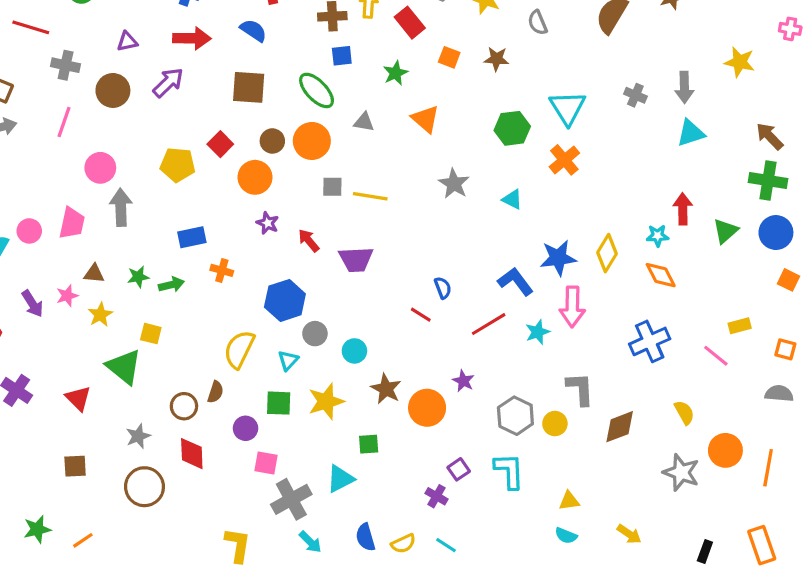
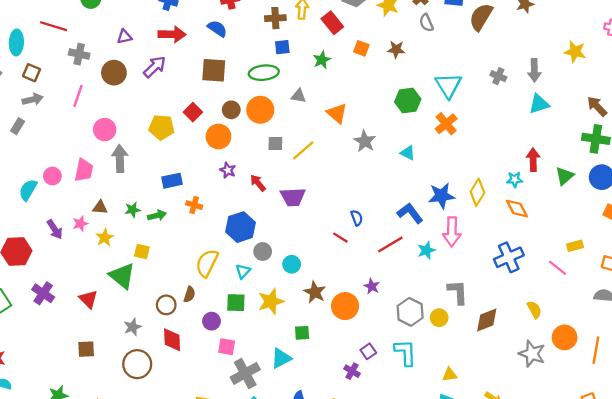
green ellipse: (317, 90) -> (264, 73), turned -52
orange triangle: (425, 119) -> (337, 113), moved
yellow line: (370, 196) -> (303, 150), turned -50

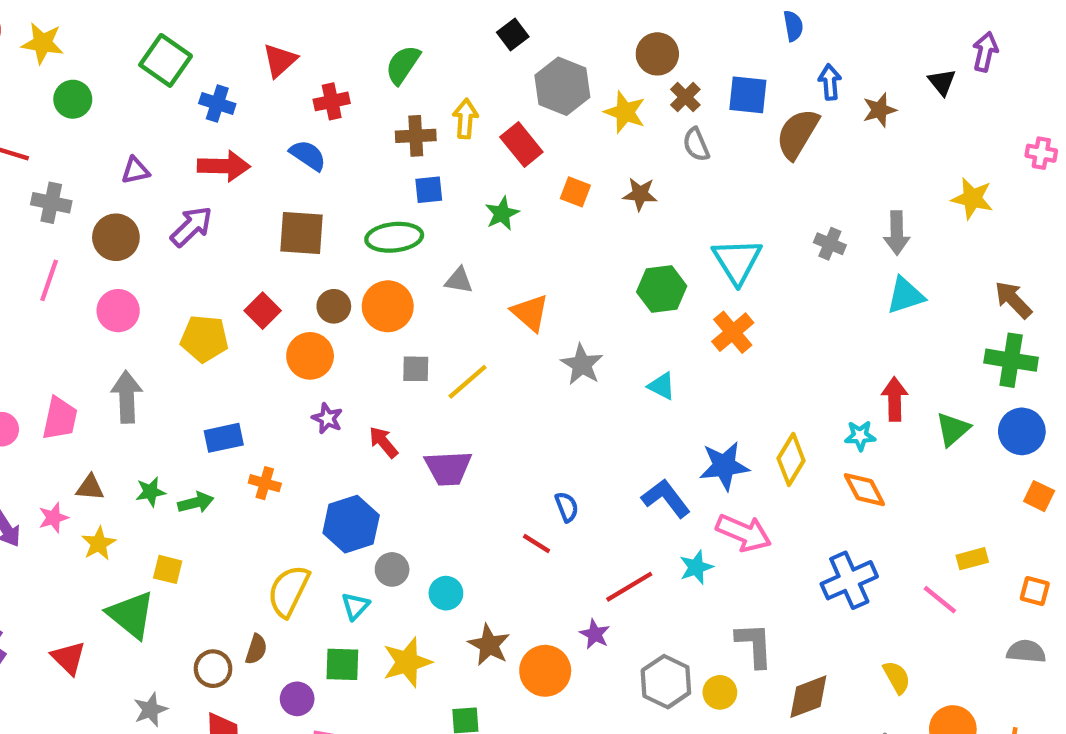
pink circle: (105, 130) -> (118, 311), moved
pink arrow: (452, 232) -> (744, 533), turned -68
red line: (390, 245) -> (629, 587), moved

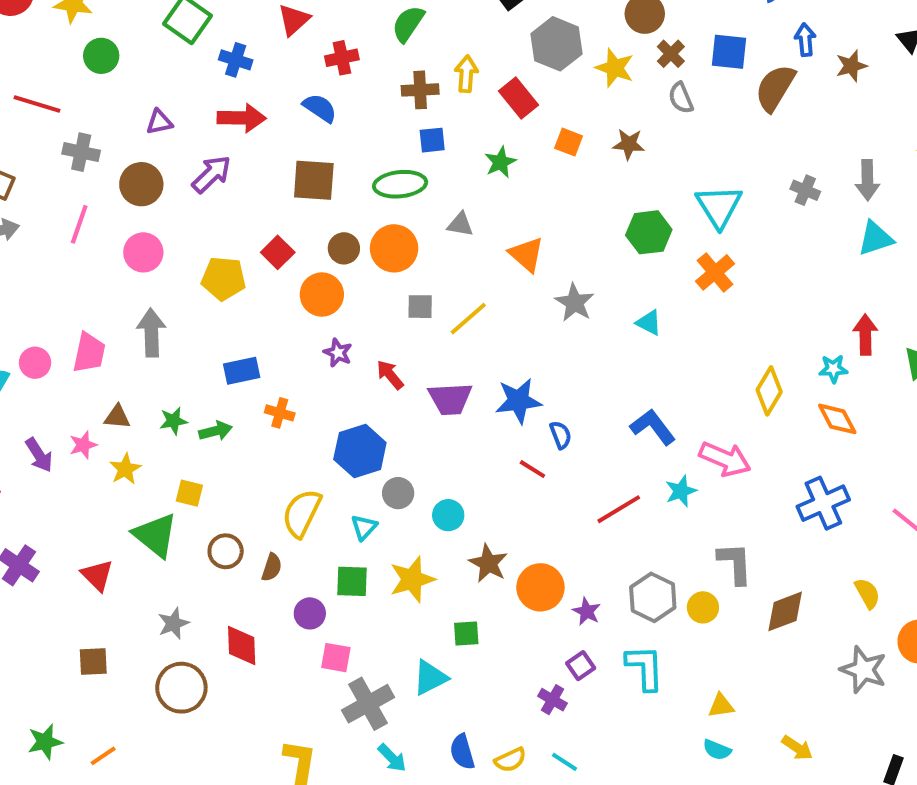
blue star: (724, 466) -> (518, 401), moved
purple star: (595, 634) -> (587, 611), moved
brown circle: (213, 669) -> (226, 551), moved

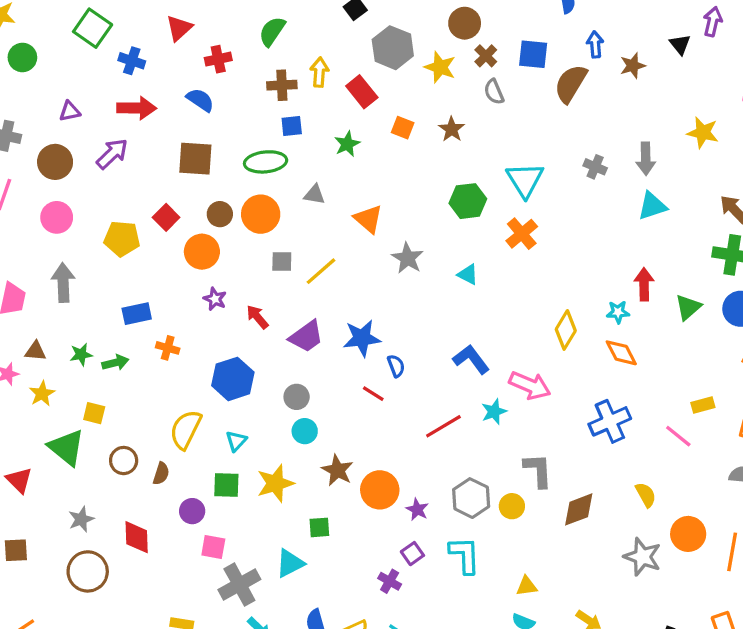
brown star: (629, 144) -> (452, 129), turned 30
purple trapezoid: (450, 399) -> (306, 336), turned -33
gray circle: (398, 493) -> (297, 397), moved

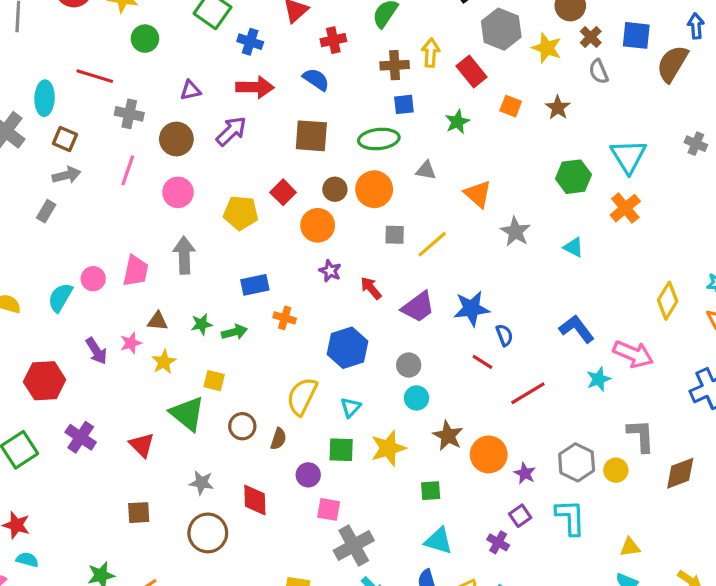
red line: (443, 426) -> (528, 393), moved
gray star: (81, 519) -> (201, 483), turned 30
cyan triangle: (290, 563) -> (438, 541), moved, turned 44

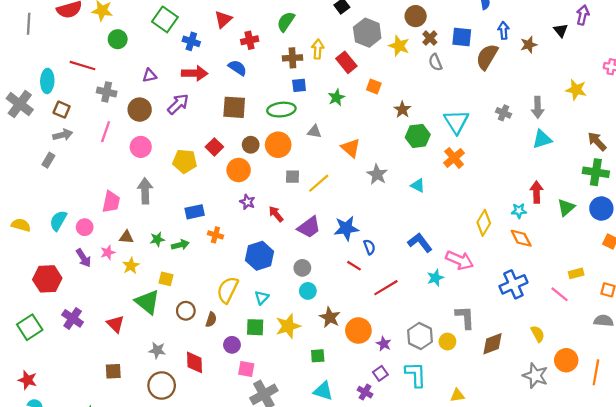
brown star: (558, 108) -> (402, 110), moved
pink circle: (93, 279) -> (85, 227), moved

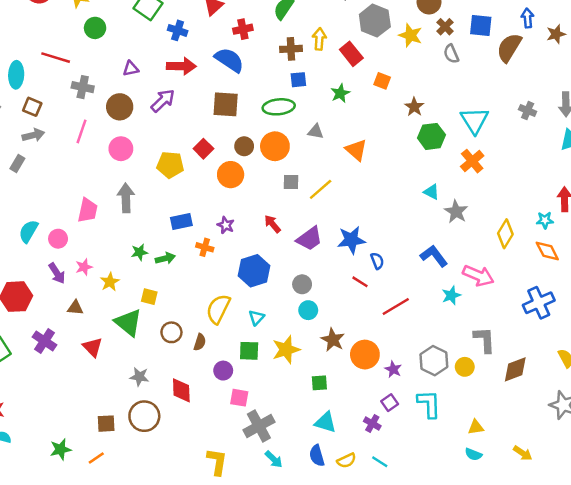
blue semicircle: (237, 68) -> (229, 60), size x1.4
gray star: (377, 174) -> (456, 212), moved
purple star: (247, 202) -> (226, 225), moved
brown triangle: (126, 237) -> (75, 308), moved
brown square: (113, 371) -> (106, 424), moved

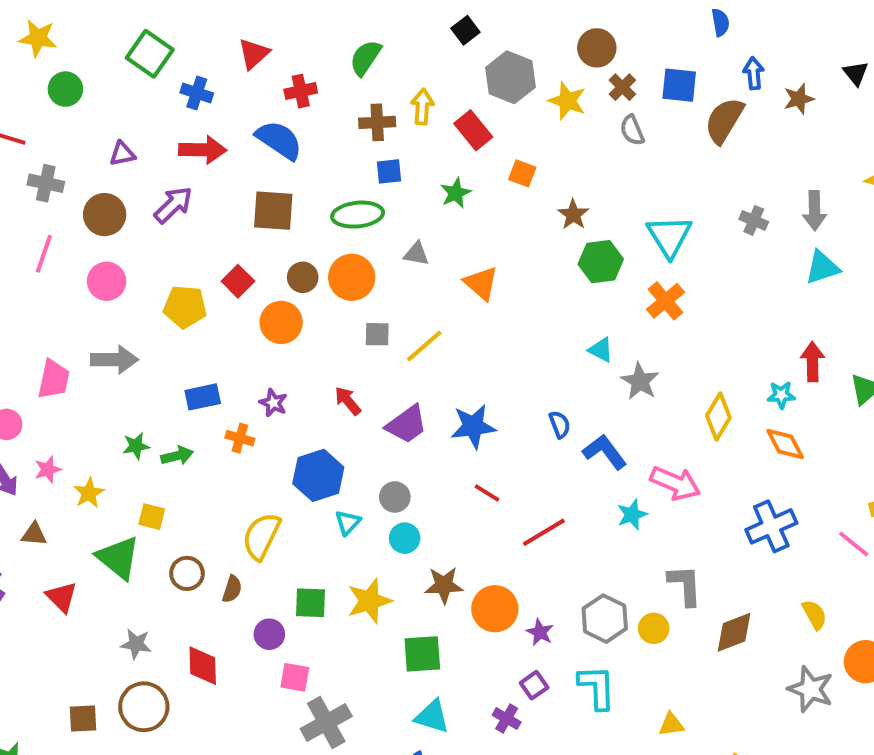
gray arrow: (126, 198) -> (114, 360), turned 92
blue semicircle: (377, 261) -> (560, 424), moved
cyan triangle: (256, 318) -> (348, 522), moved
brown star: (333, 340) -> (444, 585), turned -30
green square: (319, 383) -> (422, 654), size x1.5

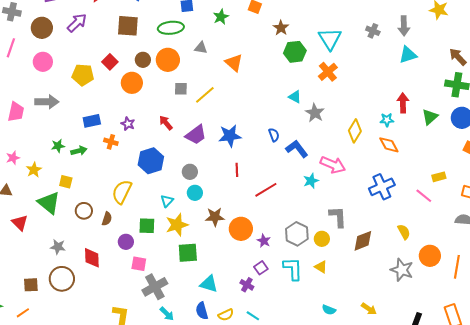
red line: (487, 493) -> (237, 170), turned 56
cyan triangle: (348, 522) -> (167, 201), moved
green square: (422, 654) -> (188, 253), moved
yellow triangle: (671, 724) -> (321, 267), moved, turned 40

